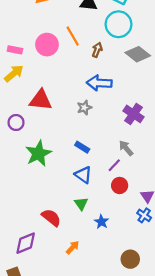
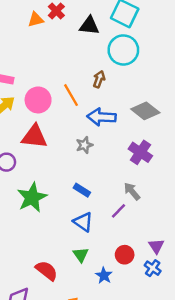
orange line: (73, 36) -> (71, 95), moved
pink circle: (47, 45) -> (38, 100), moved
gray diamond: (138, 54) -> (145, 111), moved
red circle: (120, 185) -> (125, 255), moved

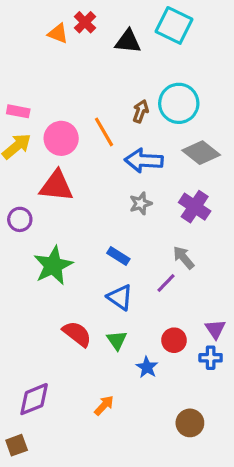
orange triangle: (36, 20) -> (58, 33), turned 35
cyan circle: (123, 50) -> (179, 103), moved
gray star: (84, 145) -> (141, 204), moved
blue cross: (153, 268) -> (211, 358), turned -35
red semicircle: (47, 271) -> (77, 334), moved

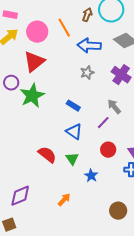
red triangle: (56, 186) -> (34, 62), turned -45
green star: (53, 266) -> (32, 96), moved
red circle: (174, 340) -> (108, 150), moved

